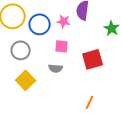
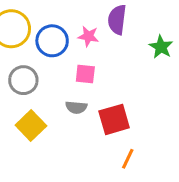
red square: (93, 59) -> (114, 119), moved

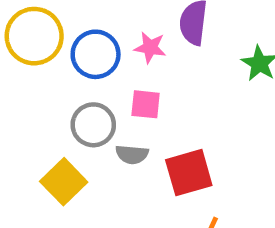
gray circle: (23, 80) -> (93, 125), moved

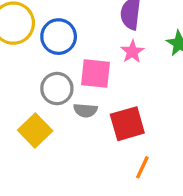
pink star: (150, 47) -> (132, 52), moved, turned 30
pink square: (146, 104) -> (95, 73), size x1.4

